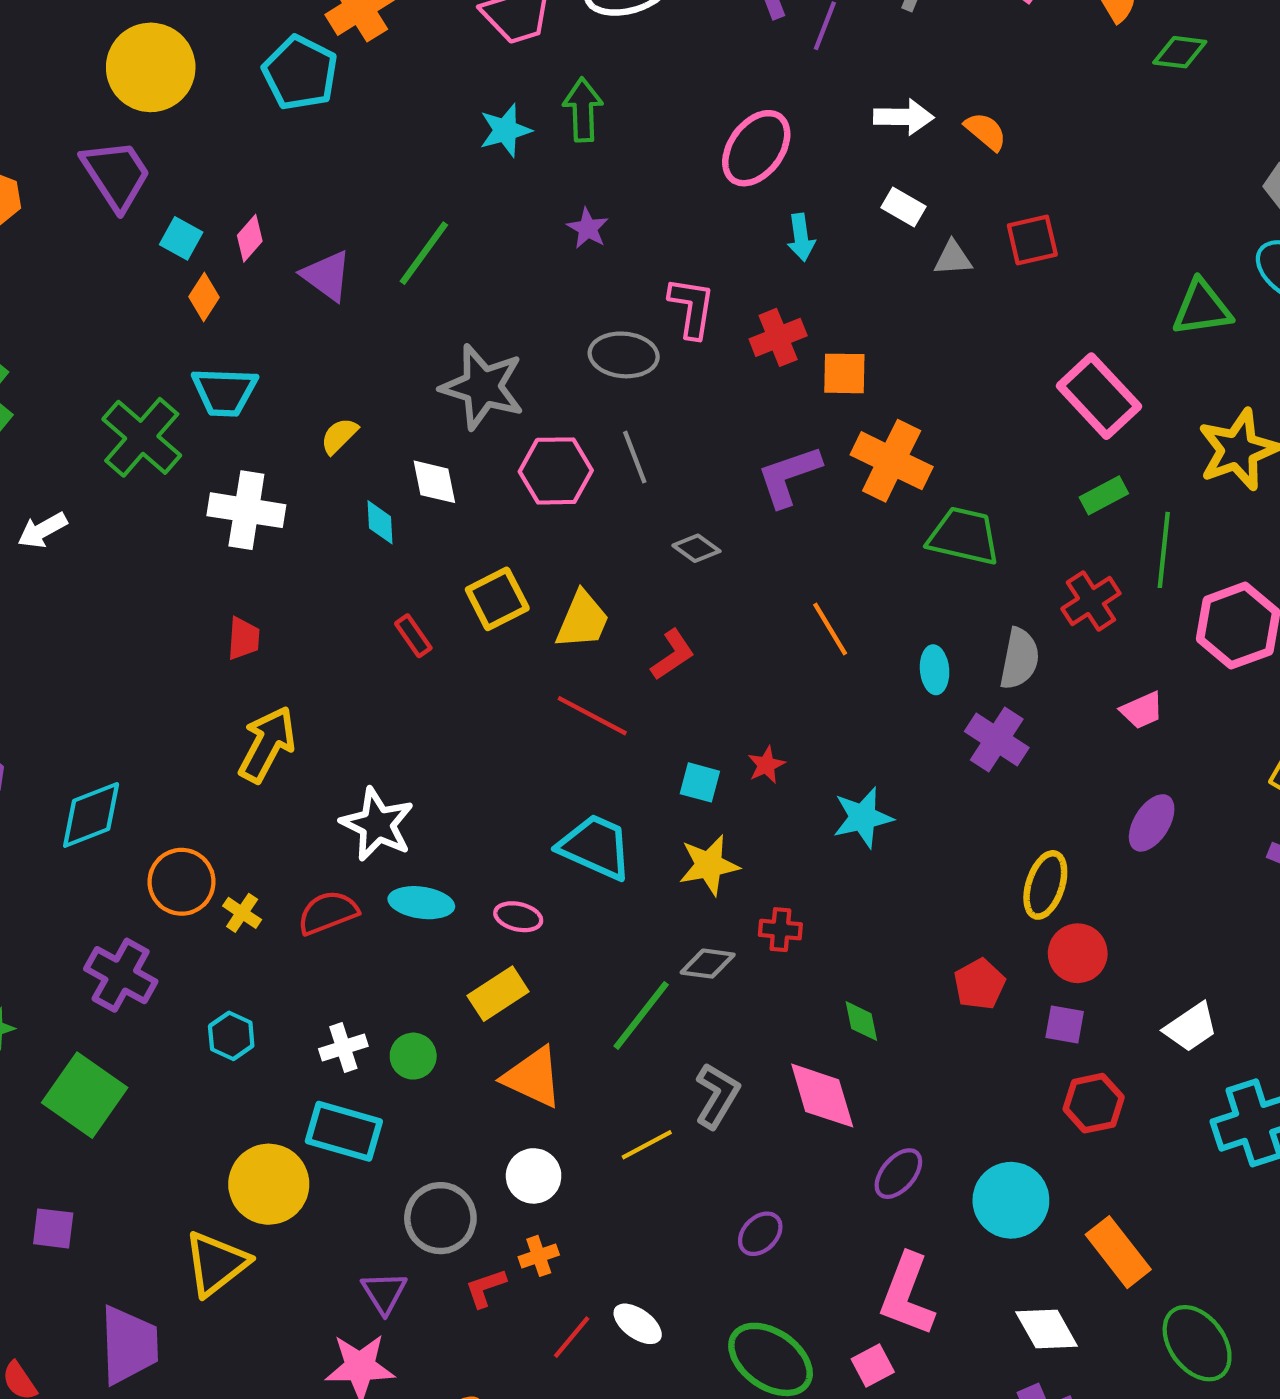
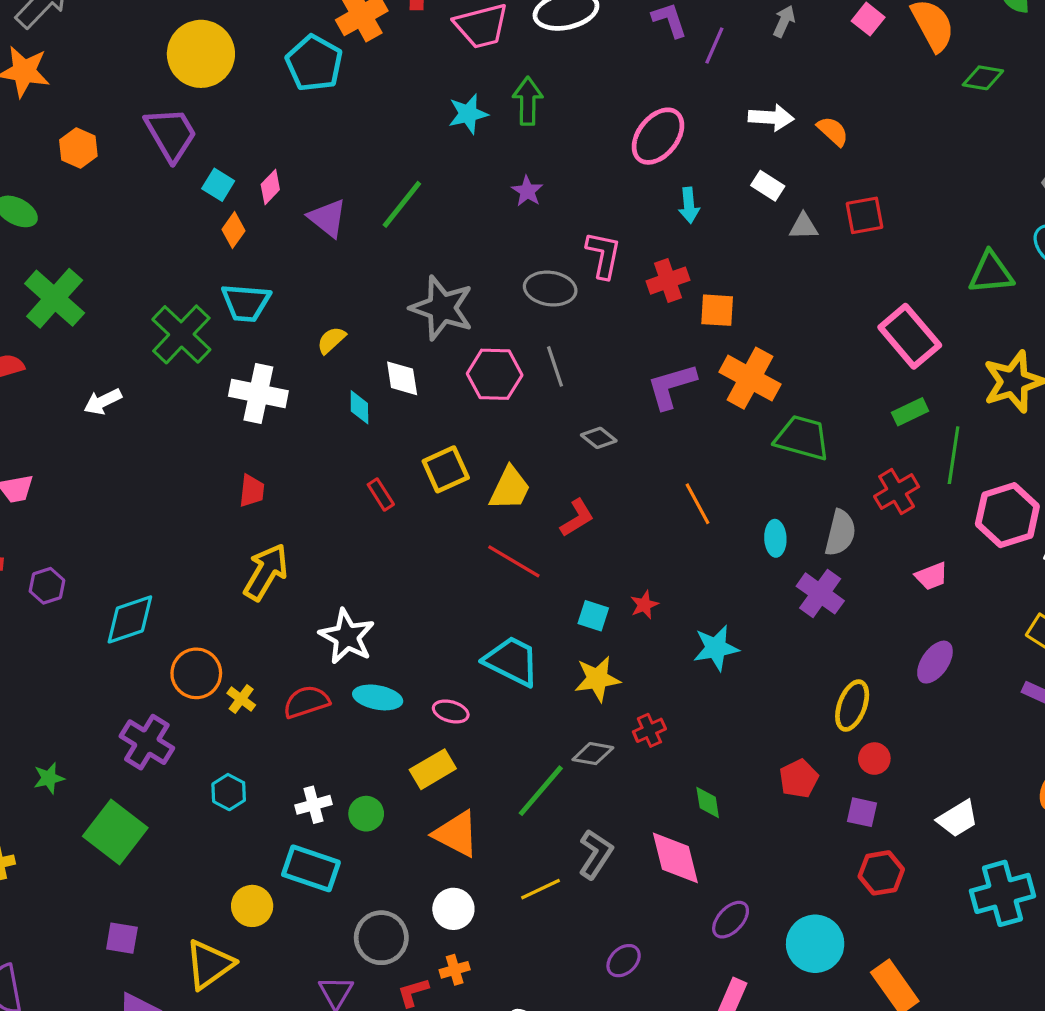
red cross: (780, 930) -> (649, 730), turned -32
red circle: (1078, 953) -> (874, 759), size x0.7
yellow circle: (269, 1184) -> (252, 906), size x0.7
purple square: (53, 1228) -> (122, 938), moved

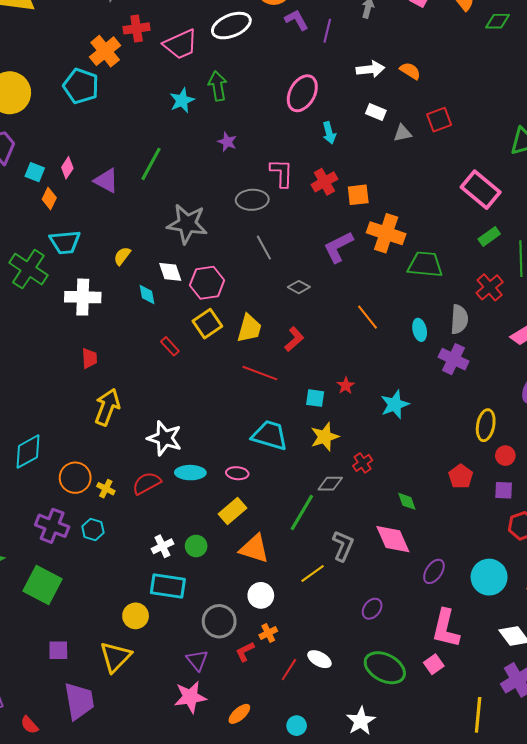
pink hexagon: (495, 374) -> (207, 283), moved
cyan hexagon: (229, 792) -> (93, 530), moved

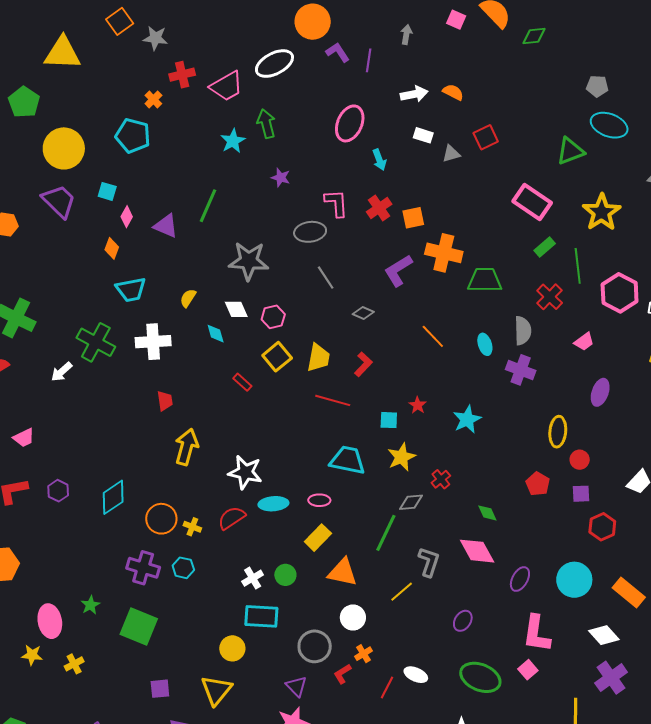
orange cross: (105, 51) -> (153, 99), size x0.6
cyan square: (35, 172) -> (107, 191), moved
green cross: (28, 269) -> (96, 342), moved
pink hexagon: (207, 283) -> (273, 317), size x0.7

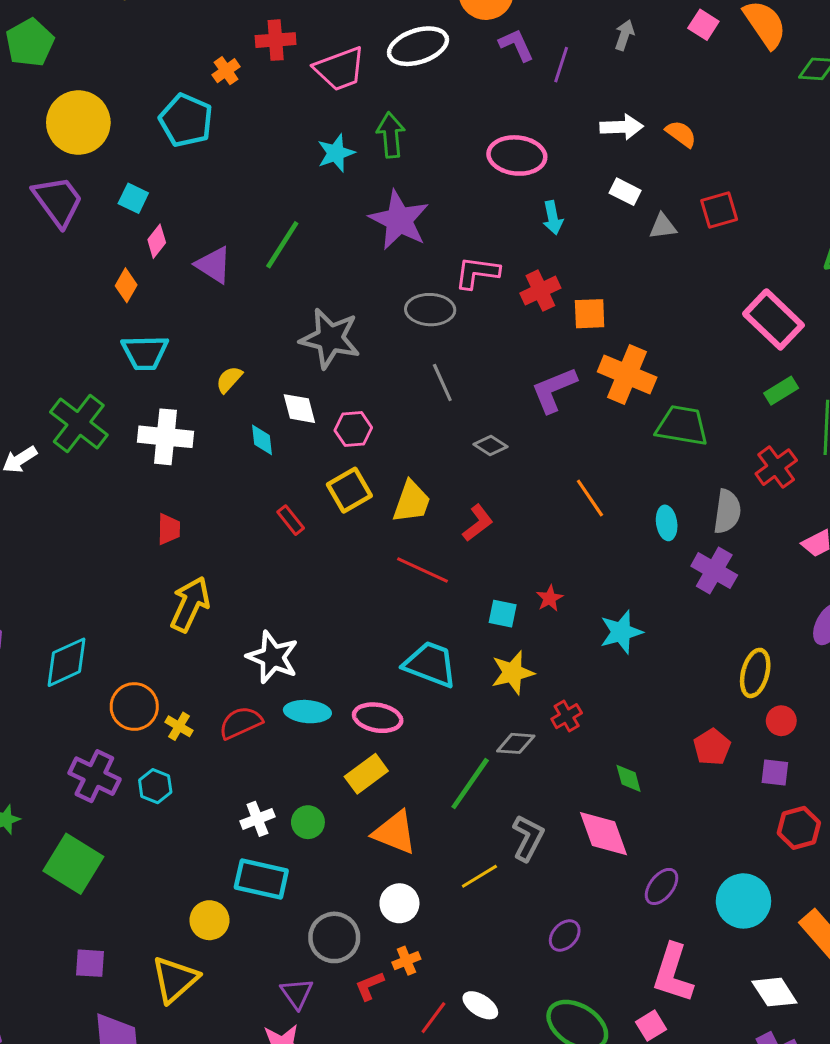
pink ellipse: (350, 123) -> (517, 155), turned 63
purple star: (281, 177) -> (399, 220), size x2.0
pink L-shape: (336, 203) -> (477, 273), turned -88
pink ellipse: (319, 500) -> (378, 718), size x1.4

